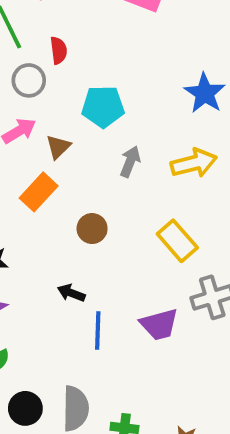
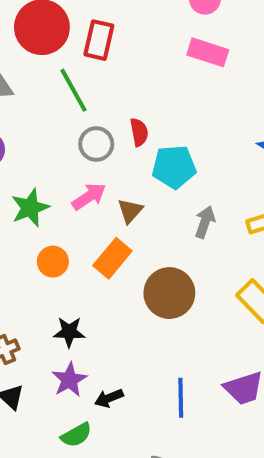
red semicircle: (59, 50) -> (139, 132), moved
brown circle: (92, 229) -> (169, 293), size x1.6
black arrow: (71, 293) -> (109, 398), moved, turned -40

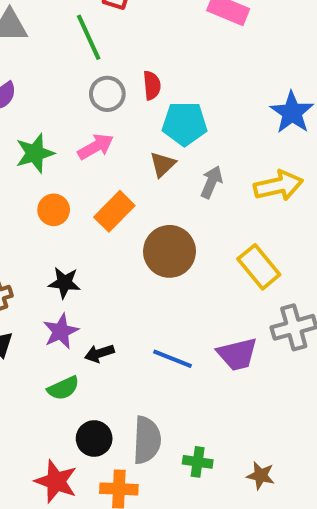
brown triangle: (130, 211) -> (163, 164), moved
blue line: (181, 398) -> (172, 359), turned -72

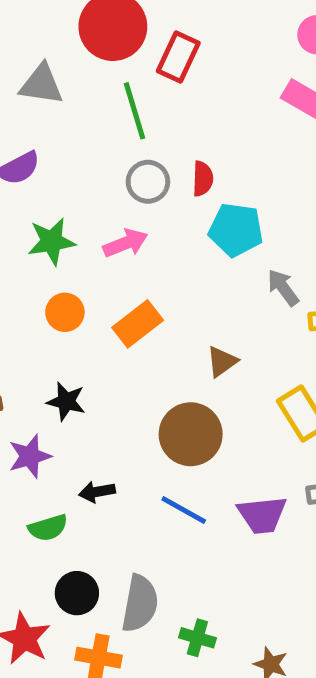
brown triangle: (163, 164) -> (222, 362), moved
gray arrow: (211, 182) -> (283, 288), moved, turned -68
brown circle: (169, 251) -> (191, 434), moved
purple star: (61, 331) -> (30, 456), moved

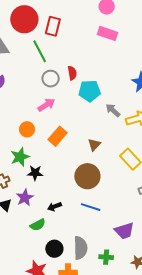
green star: (52, 241) -> (20, 157), moved
orange circle: (65, 312) -> (27, 129), moved
purple trapezoid: (262, 515) -> (124, 231), moved

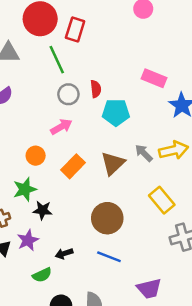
pink rectangle: (108, 33) -> (154, 78), moved
gray arrow: (113, 110) -> (144, 153), moved
brown triangle: (94, 145) -> (113, 163), moved, size x1.5

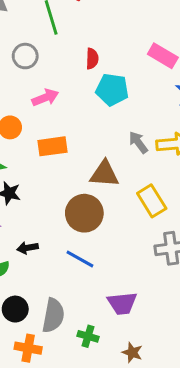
gray circle: (68, 94) -> (25, 56), moved
brown triangle: (113, 163) -> (104, 174), moved, turned 40
orange rectangle: (73, 166) -> (53, 146), turned 30

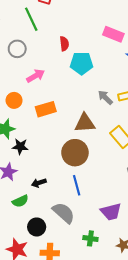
blue line: (80, 259) -> (77, 185), turned 54
gray semicircle: (53, 315) -> (64, 213), moved, turned -50

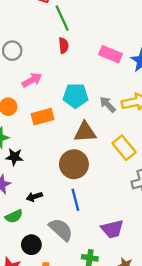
green line: (31, 19) -> (62, 18), moved
pink rectangle: (113, 34) -> (110, 54), moved
cyan pentagon: (82, 63) -> (76, 96), moved

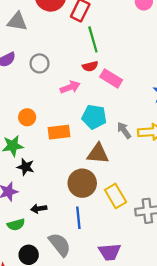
red semicircle: (64, 46) -> (90, 66), turned 72
pink rectangle: (110, 54) -> (111, 78), moved
pink arrow: (32, 80) -> (70, 87), moved
yellow rectangle: (124, 148) -> (116, 196), moved

